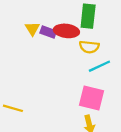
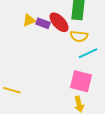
yellow triangle: (32, 29) -> (29, 20), turned 40
red ellipse: (66, 31) -> (59, 22), turned 40

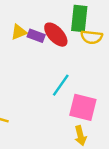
yellow semicircle: (79, 36) -> (92, 37), moved
cyan line: (88, 53) -> (61, 85), moved, turned -30

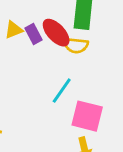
purple rectangle: (36, 36) -> (33, 34), turned 42
yellow semicircle: (92, 37) -> (76, 45), moved

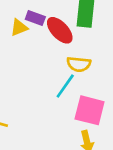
purple rectangle: (33, 34) -> (35, 18), moved, turned -42
yellow semicircle: (76, 45) -> (79, 64), moved

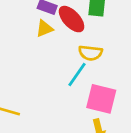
yellow triangle: (19, 28) -> (44, 29), moved

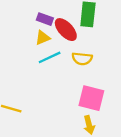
cyan line: (77, 75) -> (50, 57), moved, turned 30

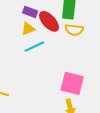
yellow semicircle: (82, 59) -> (74, 30), moved

